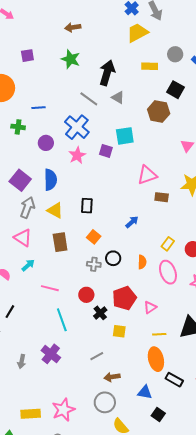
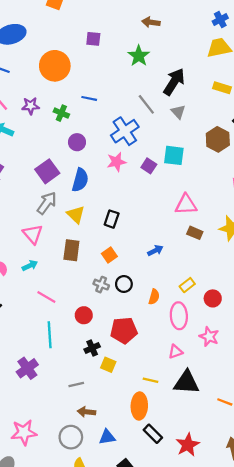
purple circle: (46, 143) -> (77, 142), moved
pink triangle: (150, 307) -> (176, 352), moved
black cross: (100, 313) -> (92, 348), moved
blue triangle: (145, 392) -> (107, 437), moved, turned -35

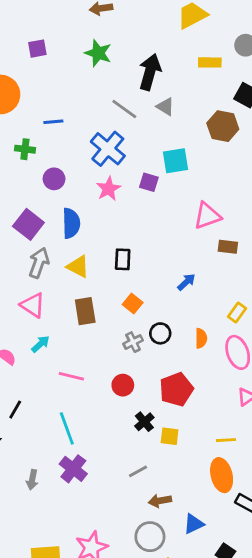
gray cross: (101, 285) -> (133, 342), turned -32
cyan line: (50, 335) -> (67, 428), moved

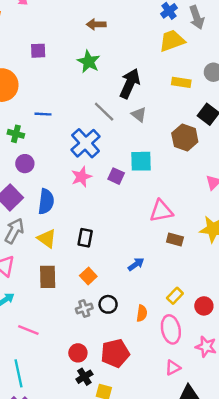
purple circle: (54, 179) -> (25, 164), moved
red circle: (123, 385) -> (78, 353), moved

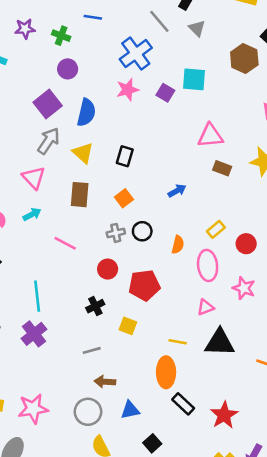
pink line: (28, 330) -> (65, 243), moved
red circle: (78, 353) -> (108, 269), moved
black cross: (84, 377) -> (95, 306), moved

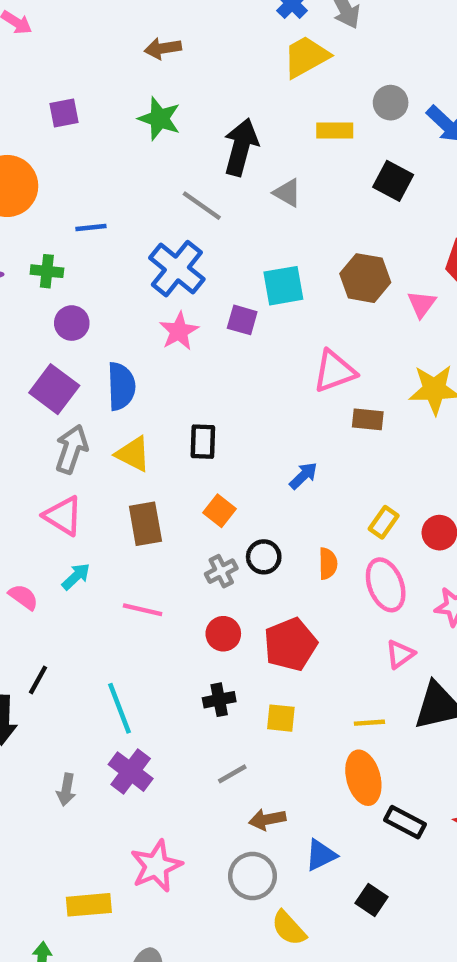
gray triangle: (197, 28) -> (287, 193), moved
brown hexagon: (244, 59) -> (365, 278), moved
black cross: (95, 306) -> (219, 700), turned 30
pink star: (33, 409) -> (156, 866), moved

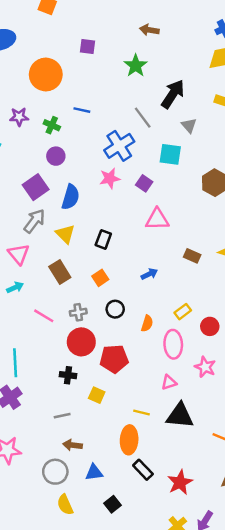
cyan square: (283, 286) -> (170, 154), moved
pink triangle: (334, 371) -> (157, 219), moved
brown rectangle: (145, 524) -> (60, 272), turned -40
gray cross: (221, 571) -> (78, 312), moved
red circle: (223, 634) -> (81, 342), size x1.5

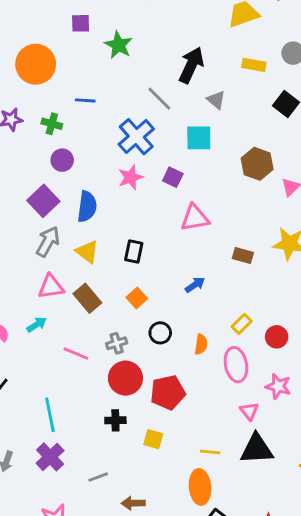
green star: (136, 66) -> (118, 45), moved
pink triangle: (19, 254) -> (51, 287), moved, turned -50
pink triangle: (169, 382) -> (249, 411), moved, turned -42
gray line: (62, 416) -> (98, 477), moved

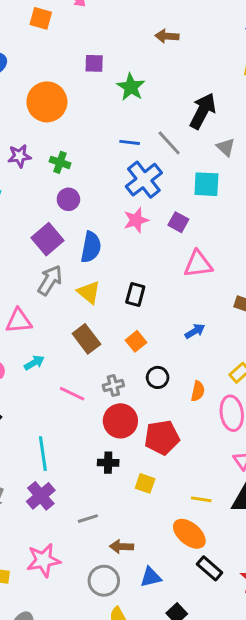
blue line: (85, 100) -> (130, 142), moved
pink triangle: (51, 287) -> (19, 321), moved
orange ellipse: (200, 487) -> (189, 534), turned -48

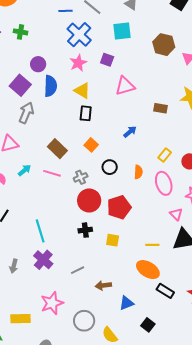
purple circle: (68, 199) -> (38, 64), moved
yellow triangle: (89, 292) -> (82, 91), moved
pink line: (72, 394) -> (52, 173), moved
gray circle: (104, 581) -> (84, 321), moved

